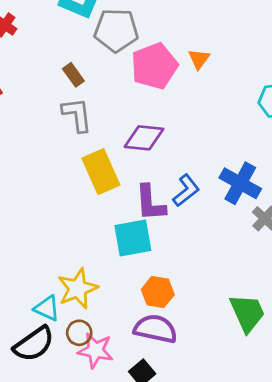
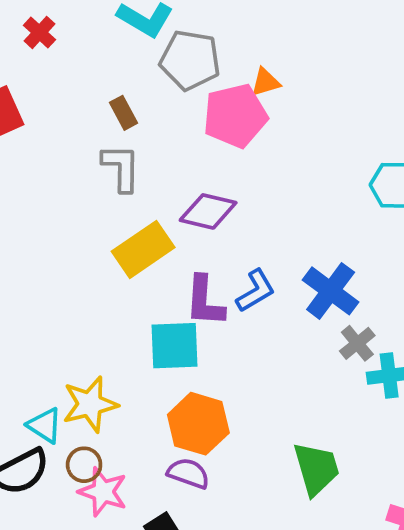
orange triangle: (199, 59) -> (265, 82), moved, turned 30
yellow rectangle: (101, 172) -> (143, 249), turned 72
orange hexagon: (158, 292) -> (198, 424), size x1.4
purple semicircle: (155, 329) -> (188, 473), size x0.7

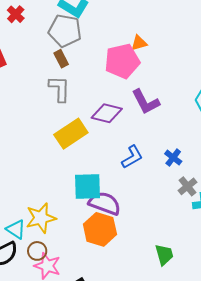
gray pentagon: (190, 60) -> (65, 31), moved
blue cross: (331, 291) -> (173, 158), size x0.6
purple L-shape: (205, 301) -> (146, 102), moved, turned -32
green trapezoid: (316, 469) -> (164, 255), size x0.7
purple semicircle: (188, 473) -> (105, 203), moved, size x1.4

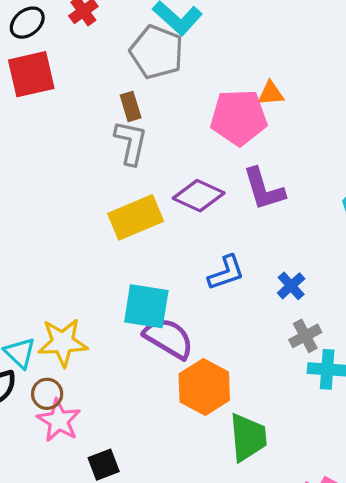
brown rectangle: (61, 59) -> (131, 106), moved
orange hexagon: (100, 229) -> (204, 387), moved
green trapezoid: (164, 255) -> (248, 437), size x1.4

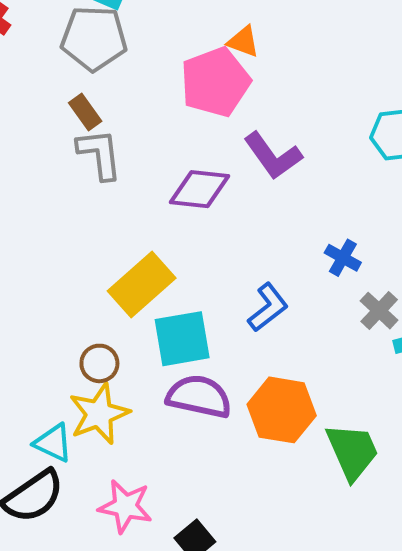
orange triangle: (271, 93) -> (243, 42), turned 44
yellow rectangle: (136, 217) -> (142, 284), moved
blue L-shape: (226, 273) -> (268, 307), moved
purple semicircle: (169, 338) -> (199, 396), moved
brown circle: (47, 394) -> (99, 363), moved

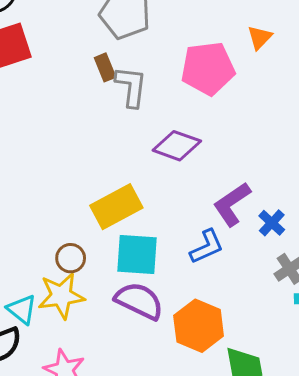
orange triangle: (243, 42) -> (260, 37), moved, turned 40
gray L-shape: (100, 154) -> (131, 87), moved
purple L-shape: (273, 156) -> (232, 204), moved, turned 78

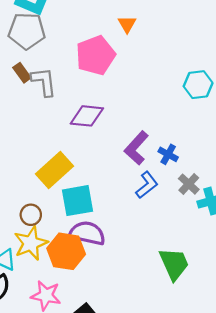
blue L-shape: (207, 247) -> (147, 185), moved
orange hexagon: (199, 326) -> (66, 251), moved

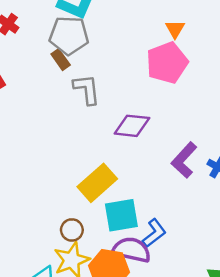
pink pentagon: (96, 55) -> (167, 63), moved
brown rectangle: (22, 73) -> (61, 60), moved
blue L-shape: (147, 185) -> (154, 233), moved

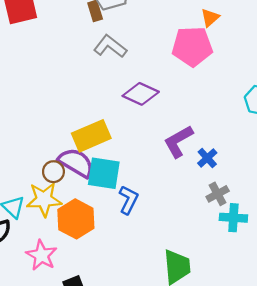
gray L-shape: (87, 89) -> (110, 46), turned -64
blue L-shape: (154, 233) -> (128, 200), turned -44
purple semicircle: (131, 250) -> (76, 163), moved

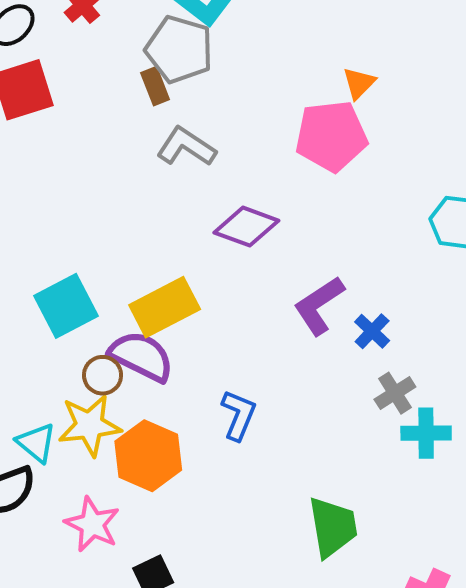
cyan square: (104, 173) -> (66, 306), moved, turned -32

